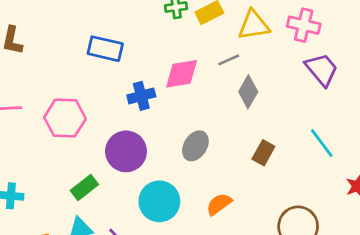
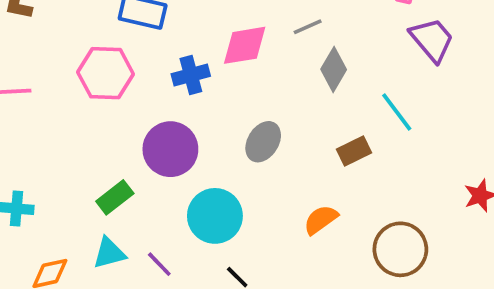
pink hexagon: (65, 118) -> (106, 73), moved
cyan line: (322, 143) -> (397, 112), moved
brown rectangle: (263, 153) -> (354, 151), turned 35
orange semicircle: (219, 204) -> (321, 220), moved

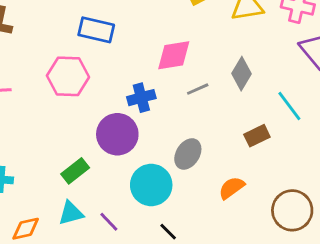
gray line: (308, 27) -> (198, 89), moved
blue cross: (191, 75) -> (141, 98), moved
gray ellipse: (263, 142) -> (188, 154), moved

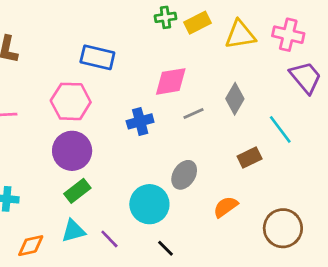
purple circle: (117, 134) -> (72, 151), moved

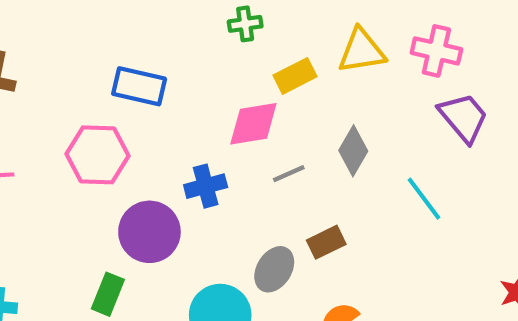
yellow rectangle: (197, 23) -> (295, 76), moved
purple circle: (72, 151) -> (149, 232), moved
brown rectangle: (250, 157) -> (326, 242), moved
green rectangle: (77, 191) -> (108, 294), turned -30

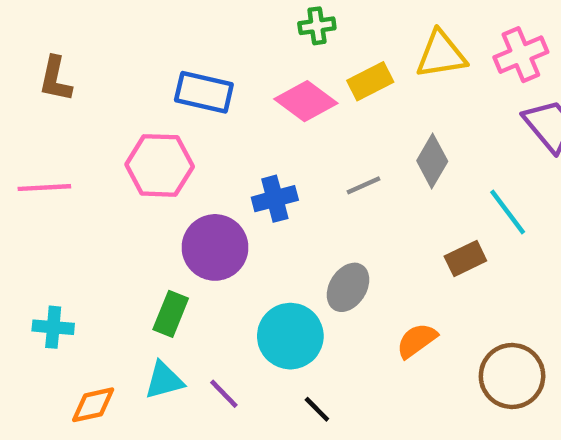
pink cross: (436, 51) -> (521, 55), turned -36
pink diamond: (253, 124) -> (306, 101), moved, turned 46
brown rectangle: (326, 242) -> (465, 259), moved

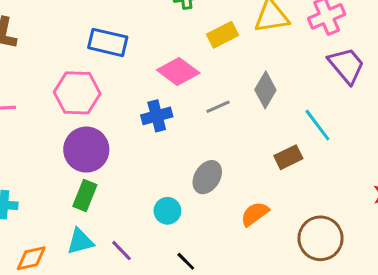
pink diamond: (306, 101) -> (178, 71), moved
purple circle: (215, 247) -> (86, 150), moved
cyan circle: (290, 336) -> (167, 211), size x0.6

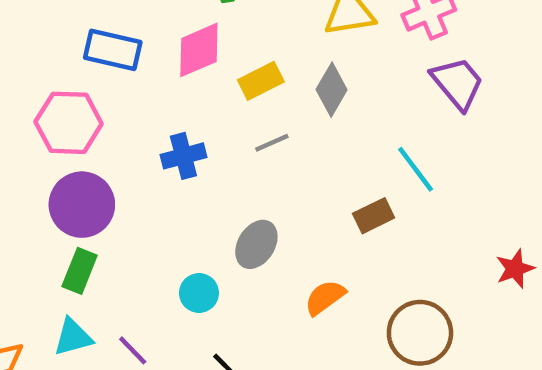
yellow rectangle: (223, 35) -> (261, 81), moved
pink diamond: (178, 71) -> (199, 50), moved, turned -60
gray diamond: (265, 90) -> (332, 90), moved

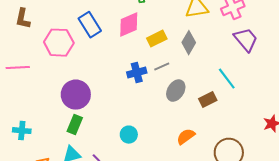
blue rectangle: (113, 50) -> (90, 25), turned 45
pink hexagon: (69, 123) -> (59, 43), moved
blue cross: (183, 156) -> (137, 73), moved
gray ellipse: (256, 244) -> (176, 91), moved

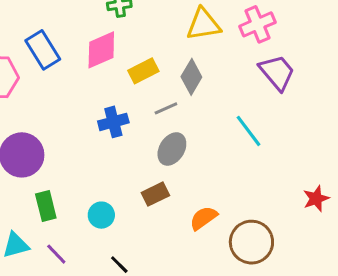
gray line: (162, 67) -> (166, 108), moved
brown rectangle: (208, 100) -> (155, 194), moved
green rectangle: (75, 125) -> (46, 206), moved, turned -36
orange semicircle: (186, 137) -> (203, 218), moved

